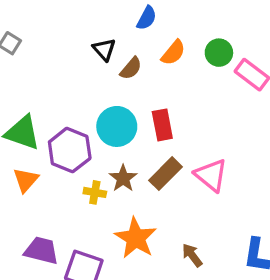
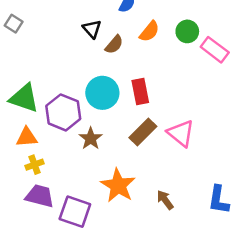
brown star: (123, 178) -> (91, 139), moved
orange triangle: (26, 180) -> (27, 137), turned 45
yellow cross: (95, 192) -> (35, 165), moved, turned -30

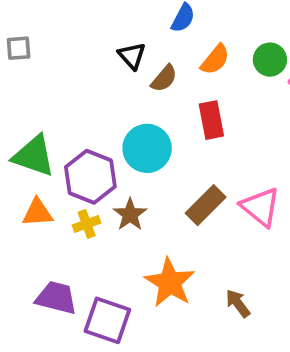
gray square: (14, 24) -> (19, 48), turned -36
red rectangle: (140, 92) -> (211, 120), moved
yellow cross: (35, 165) -> (87, 224), moved

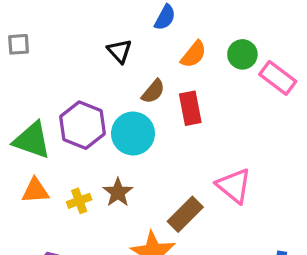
brown semicircle: (164, 78) -> (153, 91), moved
purple hexagon: (90, 177) -> (82, 125), moved
brown rectangle: (206, 205) -> (185, 214), moved

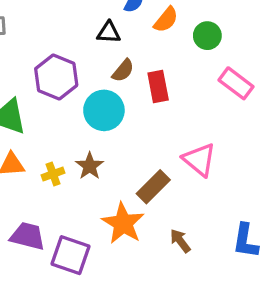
black triangle: (120, 51) -> (109, 32), moved, turned -45
orange semicircle: (194, 54) -> (166, 20), moved
pink rectangle: (278, 78) -> (236, 83), moved
purple hexagon: (82, 125) -> (56, 77), moved

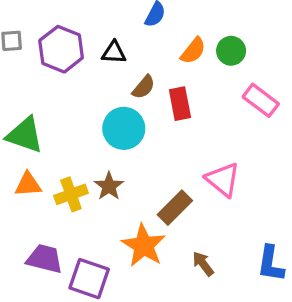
orange semicircle: (166, 20) -> (193, 51), moved
black triangle: (109, 32) -> (114, 52), moved
purple hexagon: (56, 77) -> (61, 49), moved
yellow cross: (53, 174) -> (71, 194), size x1.4

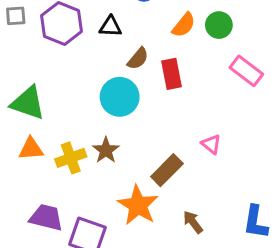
pink triangle: (223, 180) -> (211, 144), size x0.6

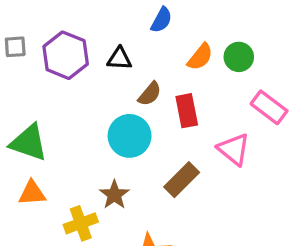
pink triangle: (211, 144) -> (234, 149), moved, size x1.5
yellow cross: (71, 158) -> (81, 223), moved
brown rectangle: (167, 170) -> (182, 180), moved

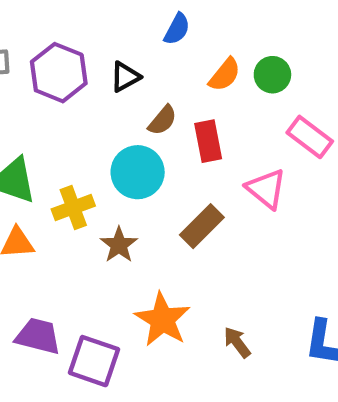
black triangle: (119, 59) -> (125, 77), turned -32
yellow cross: (81, 223) -> (73, 207), moved

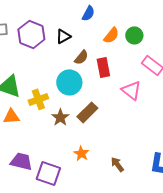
brown rectangle: (202, 226) -> (87, 112), moved
orange star: (162, 320) -> (81, 153), size x0.6

